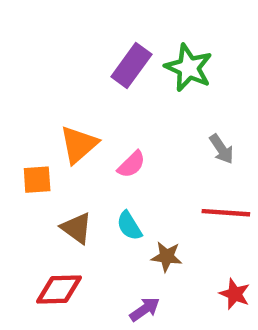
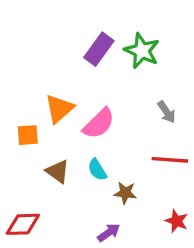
pink semicircle: (131, 164) -> (99, 123), size x1.5
red diamond: (59, 290) -> (23, 224), moved

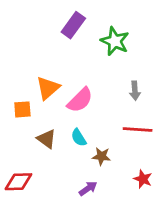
purple rectangle: (99, 49) -> (73, 25), moved
gray arrow: (167, 112) -> (135, 91), turned 30

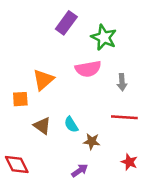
pink semicircle: (80, 100) -> (88, 69), moved, turned 35
red diamond: (18, 182) -> (17, 164), turned 65

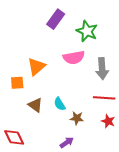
gray arrow: (122, 82) -> (102, 69), size x1.5
red star: (129, 162) -> (108, 121), moved

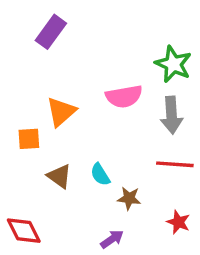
purple rectangle: (56, 19) -> (51, 32), moved
green star: (87, 31) -> (173, 64), moved
red star: (108, 121) -> (178, 222), moved

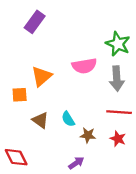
red star: (178, 222) -> (118, 139), moved

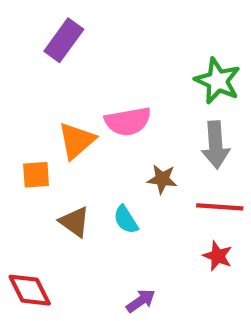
pink semicircle: (84, 66) -> (128, 121), moved
brown star: (88, 135) -> (162, 179), moved

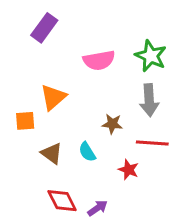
pink semicircle: (128, 121) -> (99, 60), moved
red star: (218, 256) -> (129, 170), moved
red diamond: (30, 290) -> (62, 201), moved

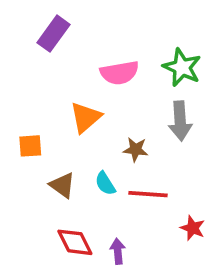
orange triangle: (53, 97) -> (86, 117), moved
red line: (152, 143) -> (148, 194), moved
red star: (129, 170) -> (193, 228), moved
purple arrow: (98, 208) -> (118, 251), turned -60

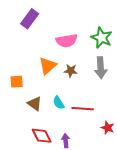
brown star: (136, 150) -> (71, 71), moved

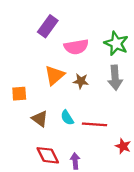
purple rectangle: (30, 19) -> (48, 26), moved

